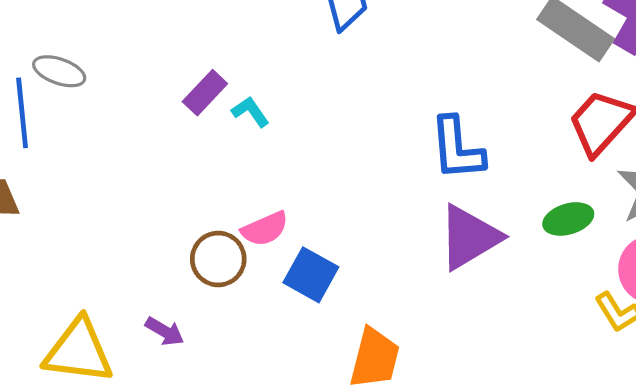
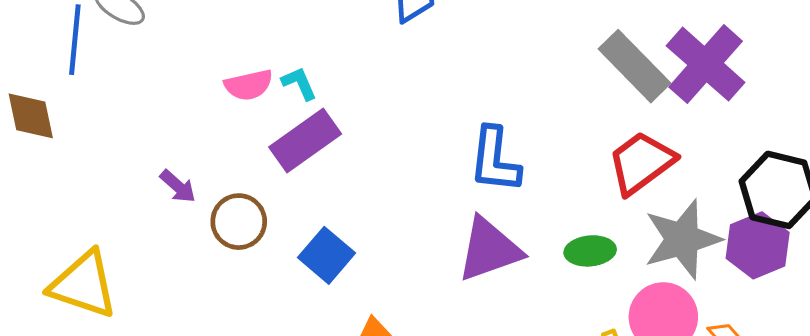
purple rectangle: (205, 93) -> (305, 140), moved, size x1.5
pink semicircle: (265, 229) -> (249, 85), moved
purple arrow: (165, 331) -> (178, 186), moved

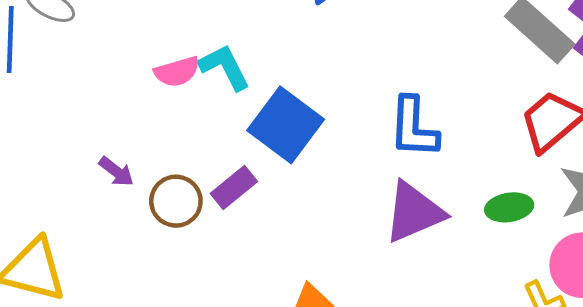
cyan L-shape: (299, 83) -> (225, 67), size x1.5
purple rectangle: (305, 140) -> (234, 188), moved, size x0.7
blue square: (327, 255) -> (286, 125), moved, size x1.4

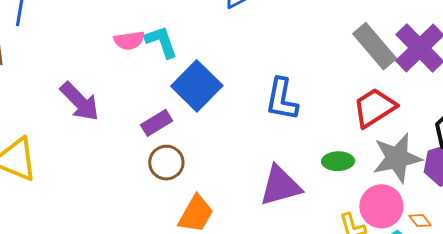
purple arrow: (116, 172) -> (80, 102), size x1.8
brown circle: (176, 201) -> (166, 163), moved
purple triangle: (414, 212) -> (280, 186), moved

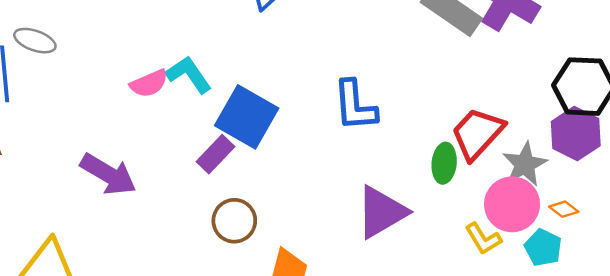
red trapezoid: (374, 108) -> (477, 133), moved
purple rectangle: (157, 123) -> (216, 154), moved
gray star: (397, 158) -> (525, 164), moved, size x0.7
green ellipse: (338, 161) -> (444, 163), turned -68

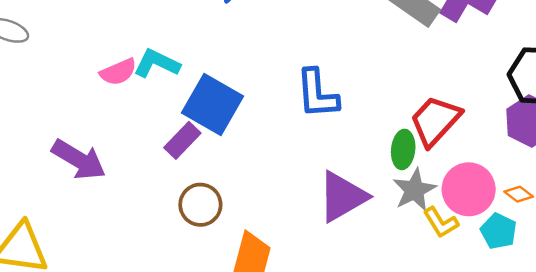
cyan L-shape: (189, 75) -> (157, 63), turned -30
gray star: (525, 164) -> (414, 190), moved

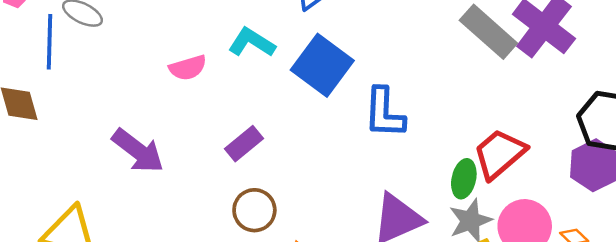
cyan L-shape: (157, 63) -> (252, 42), moved
blue square: (212, 104) -> (322, 65), moved

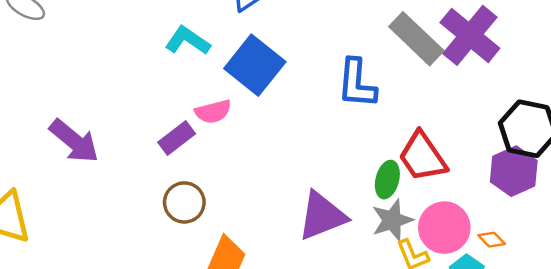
pink semicircle: (188, 68) -> (213, 112), moved
blue L-shape: (384, 113) -> (357, 83), moved
red trapezoid: (499, 154) -> (423, 157), turned -86

